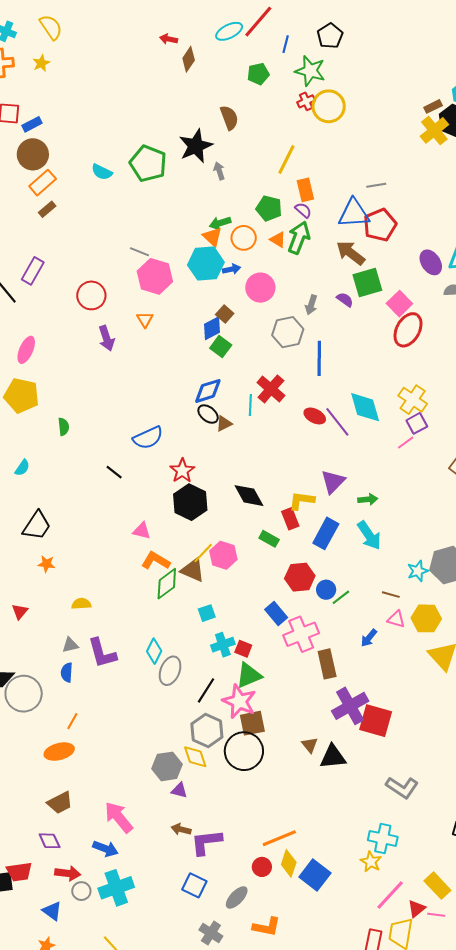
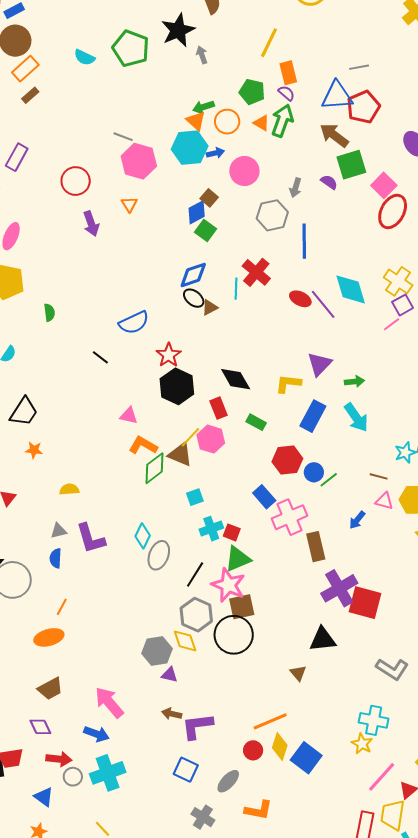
red rectangle: (290, 519) -> (218, 408), moved
brown triangle: (310, 745) -> (298, 673), moved

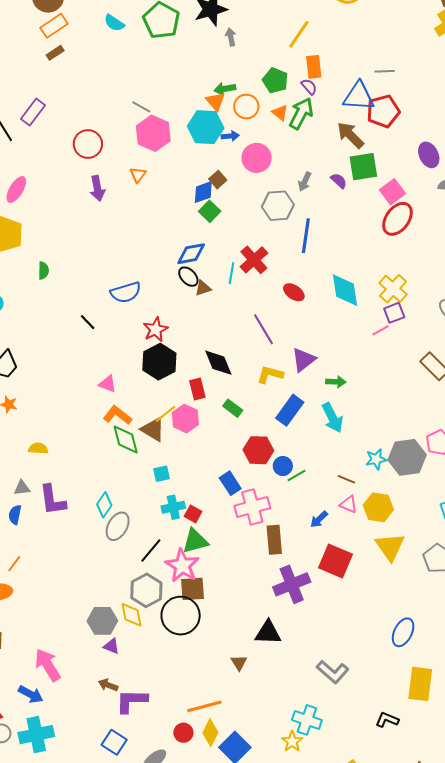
purple line: (323, 304) -> (264, 329), moved
green diamond: (155, 468) -> (126, 439), turned -76
red square: (365, 603) -> (336, 561), moved

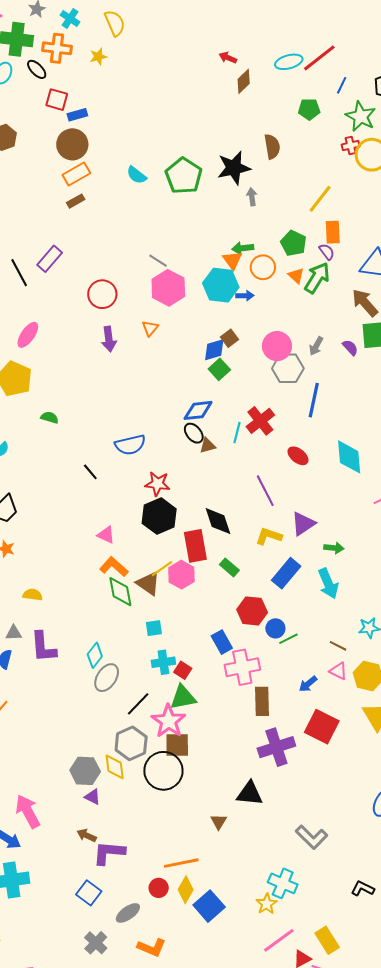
pink circle: (257, 158) -> (277, 346), moved
green semicircle: (43, 271) -> (50, 417), turned -78
red star: (155, 329) -> (157, 484), turned 30
red rectangle: (197, 389) -> (195, 546), size x1.5

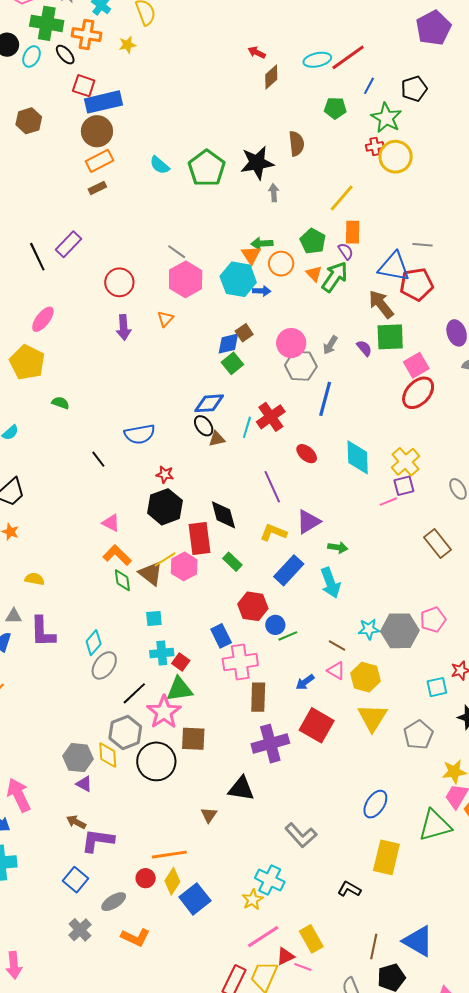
blue rectangle: (77, 115) -> (103, 102), size x1.8
red star: (157, 484) -> (165, 474), size x0.7
green diamond: (120, 592) -> (122, 580), size x0.7
brown square: (177, 745) -> (193, 739), moved

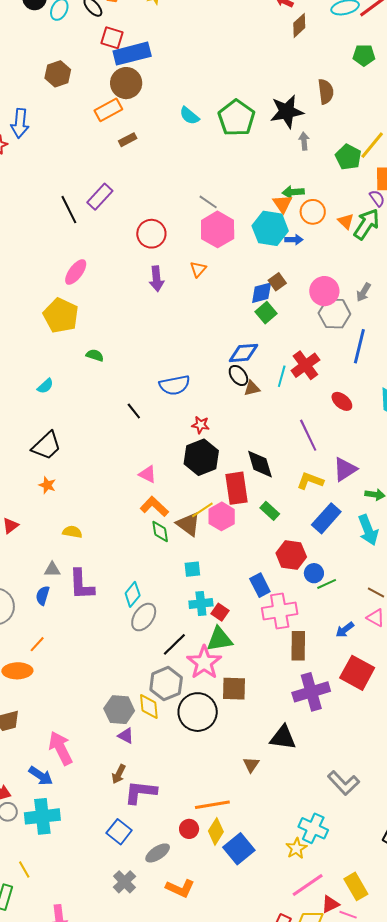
orange rectangle: (100, 161) -> (108, 110), moved
green pentagon: (313, 241) -> (348, 157), moved
brown arrow: (76, 822) -> (119, 774), turned -90

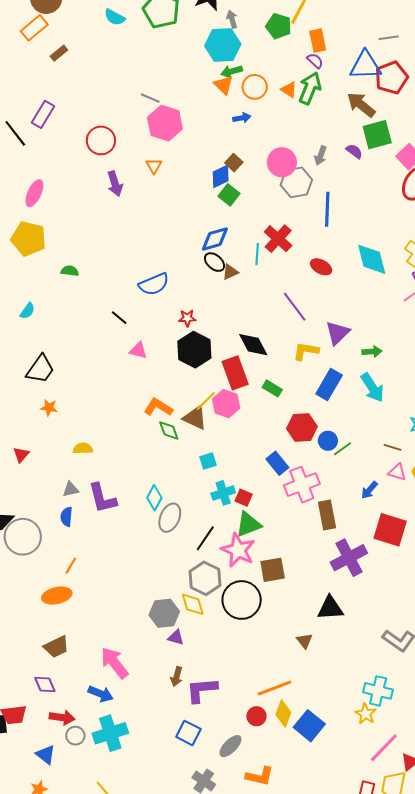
cyan hexagon: (270, 228) -> (223, 45), moved
pink triangle: (148, 474) -> (138, 350), moved

